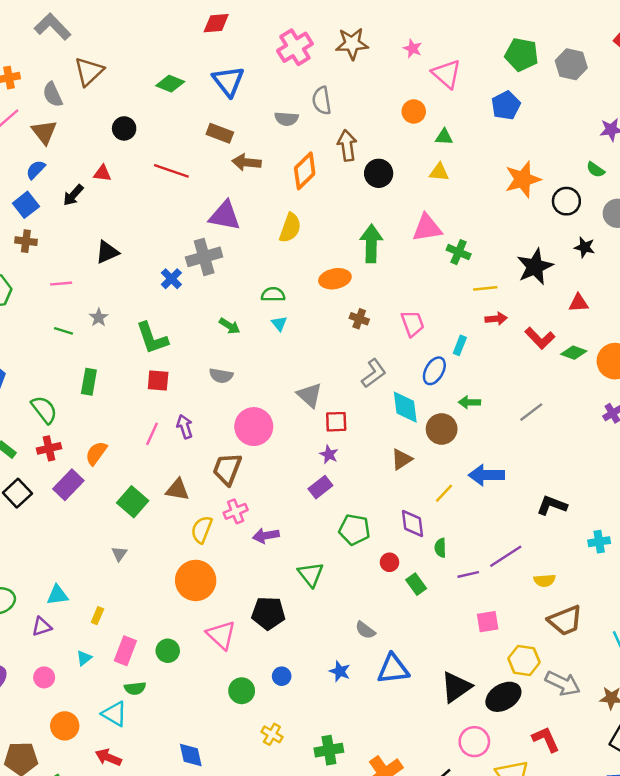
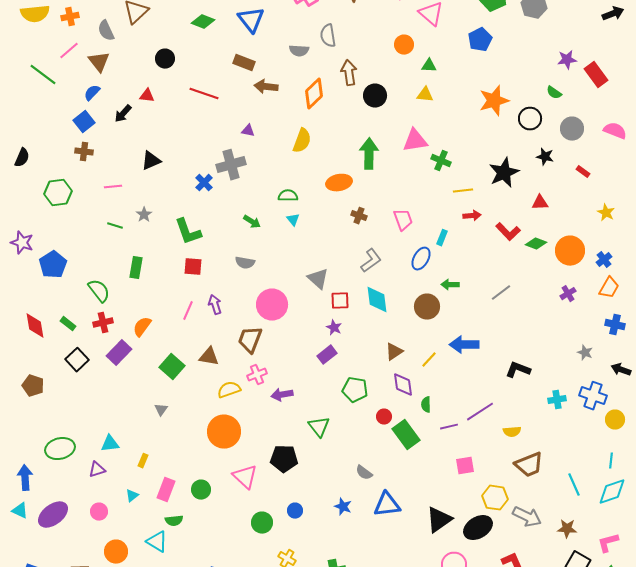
purple triangle: (225, 216) -> (248, 131), size x0.5
cyan diamond: (405, 407) -> (377, 300), moved
brown triangle: (402, 459) -> (394, 352), moved
yellow semicircle: (202, 530) -> (229, 390), turned 50
green rectangle: (416, 584) -> (406, 435), size x1.6

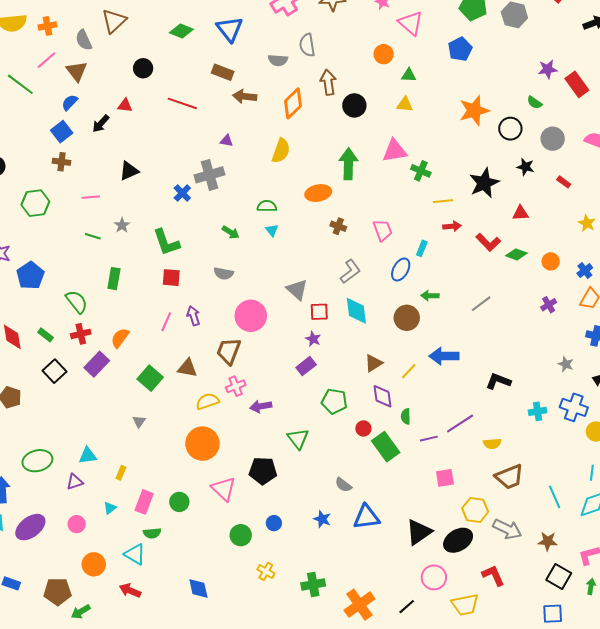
orange circle: (570, 251) -> (551, 261), size x0.6

